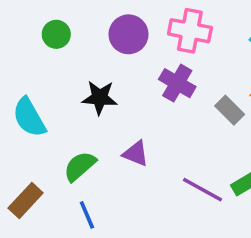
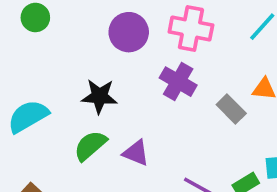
green circle: (56, 34) -> (35, 17), moved
cyan semicircle: (29, 117) -> (28, 116), turned 90
green semicircle: (80, 166) -> (90, 146), moved

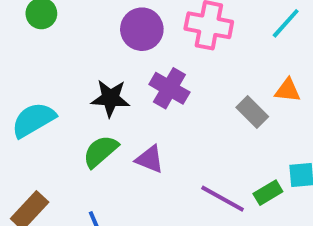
purple cross: (178, 82) -> (169, 88), moved

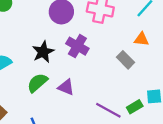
orange triangle: (288, 90) -> (142, 39), moved
black star: (110, 98) -> (43, 52), turned -30

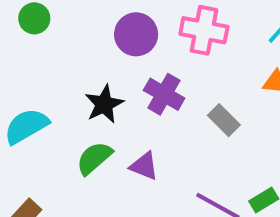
gray rectangle: (125, 60) -> (224, 120), moved

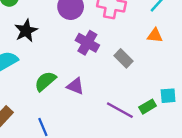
black star: (104, 104) -> (26, 31), moved

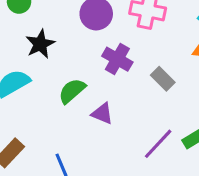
green semicircle: (45, 81) -> (72, 91), moved
purple line: (120, 110) -> (158, 144), turned -76

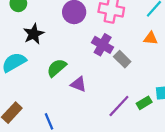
purple cross: (117, 59) -> (103, 45), moved

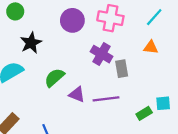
gray rectangle: (122, 59) -> (122, 69), turned 35
purple line: (119, 106) -> (106, 99), moved, turned 40

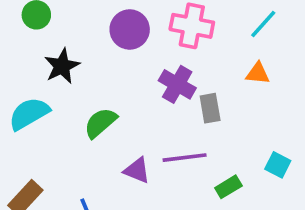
purple triangle: (77, 94) -> (137, 170), moved
cyan square: (163, 103) -> (278, 165), turned 32
green rectangle: (144, 113) -> (228, 187), moved

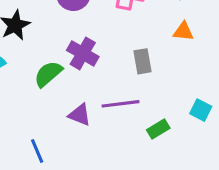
purple cross: (177, 84) -> (83, 53), moved

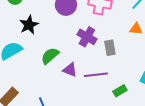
purple cross: (83, 53) -> (87, 37), moved
purple triangle: (80, 115) -> (70, 70), moved

